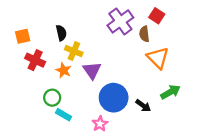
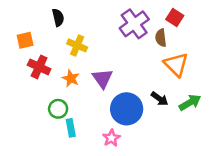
black semicircle: (61, 33) -> (58, 18), moved
yellow cross: (74, 51) -> (77, 45), moved
black arrow: (143, 106) -> (160, 99), moved
cyan rectangle: (64, 115) -> (71, 128), turned 49

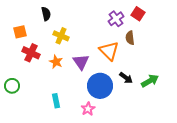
purple cross: (134, 24) -> (116, 19), moved, size x0.7
brown semicircle: (161, 38) -> (130, 38), moved
orange triangle: (176, 64) -> (109, 51), moved
green circle: (58, 109) -> (12, 86), moved

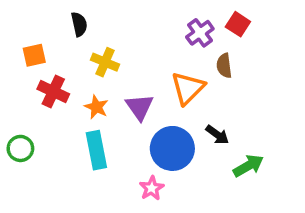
orange triangle: (109, 51) -> (188, 88), turned 30
green arrow: (150, 81) -> (248, 166), moved
cyan rectangle: (56, 101) -> (96, 150), moved, size x1.5

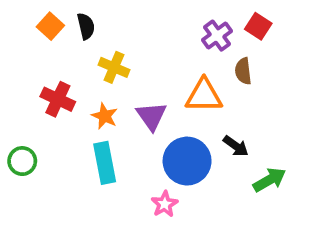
orange square: (34, 55) -> (50, 26), moved, turned -35
orange triangle: (188, 88) -> (204, 95), turned 45

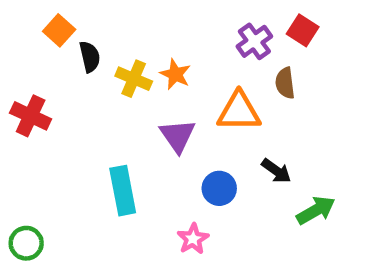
black semicircle: (86, 26) -> (90, 57), moved
red cross: (58, 99) -> (31, 116), moved
orange star: (105, 116) -> (175, 74), moved
green circle: (22, 161) -> (26, 243), moved
blue circle: (187, 161) -> (219, 188), size x0.6

